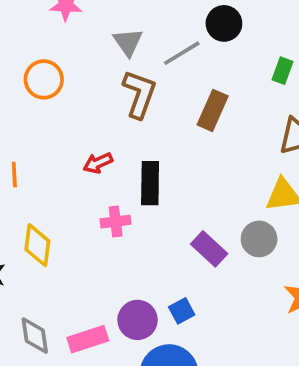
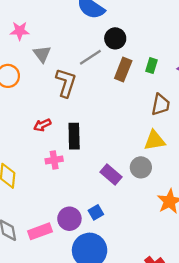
gray triangle: (128, 42) -> (42, 54), moved
brown rectangle: (213, 110) -> (123, 69), moved

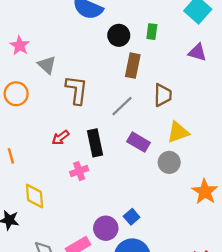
pink star: (20, 31) -> (20, 46), turned -30
gray line: (90, 57) -> (122, 106), moved
green rectangle: (151, 66) -> (152, 32), moved
brown trapezoid: (161, 105) -> (163, 95), moved
purple rectangle: (111, 174) -> (138, 142), moved

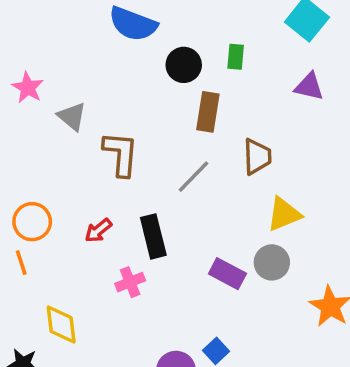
orange circle: (16, 94) -> (32, 222), moved
purple rectangle: (138, 142) -> (227, 274), moved

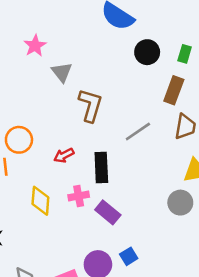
brown rectangle: (208, 112) -> (174, 90), moved
purple rectangle: (227, 274) -> (108, 212), moved
yellow diamond: (61, 324) -> (40, 201), moved

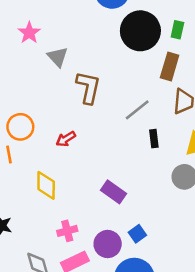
black circle: (147, 52) -> (140, 31), size x1.6
black rectangle: (101, 168) -> (154, 139), moved, size x0.6
pink cross: (79, 196) -> (67, 231), moved

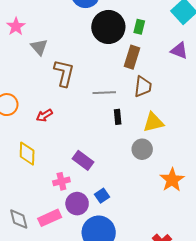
gray line: (137, 110) -> (104, 93), turned 35
pink cross: (67, 231) -> (61, 181), moved

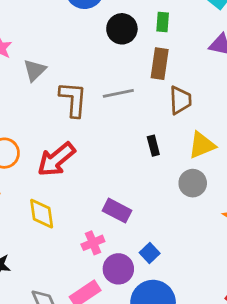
black circle: (108, 27) -> (122, 29), size x0.7
gray triangle: (39, 47) -> (35, 70), turned 36
gray line: (104, 93) -> (118, 93), moved
red arrow: (44, 115) -> (56, 159), size x1.8

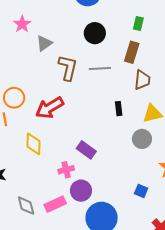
black circle: (122, 29) -> (95, 33), moved
blue square: (150, 253) -> (141, 191), moved, turned -32

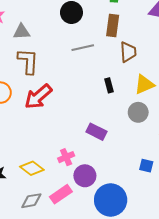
gray triangle: (44, 43) -> (22, 32), turned 42
brown L-shape: (68, 68) -> (28, 61), moved
yellow diamond: (34, 144) -> (32, 168), moved, turned -45
purple rectangle: (86, 150) -> (97, 132), moved
gray diamond: (26, 206) -> (31, 201), turned -75

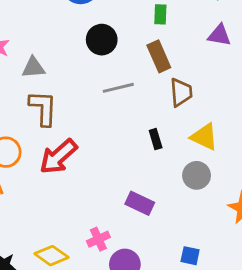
brown rectangle: (113, 26) -> (159, 56), turned -30
yellow triangle: (144, 84) -> (204, 137), turned 50
blue square: (146, 166) -> (190, 256), moved

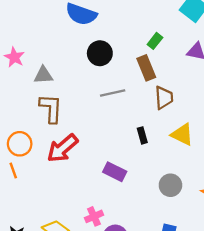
green rectangle: (160, 14) -> (155, 41), moved, turned 35
gray circle: (197, 175) -> (170, 185), moved
purple rectangle: (140, 203) -> (115, 172), moved

